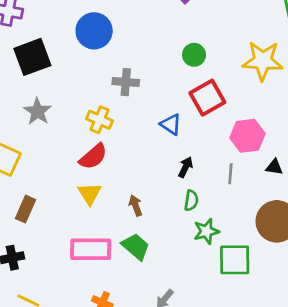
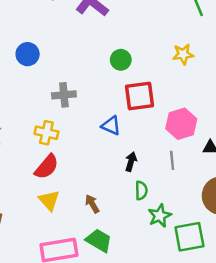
blue circle: (94, 31) -> (28, 54), size x0.7
yellow star: (263, 61) -> (183, 54), size x0.6
red square: (207, 98) -> (139, 96), turned 32

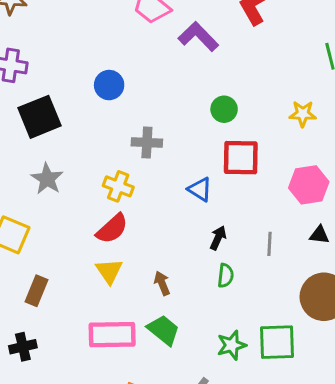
pink hexagon: (181, 124) -> (309, 185), moved
green star: (160, 216) -> (232, 345), moved

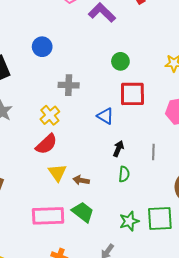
yellow cross: (118, 186) -> (50, 115), turned 30
yellow triangle: (109, 271) -> (57, 173), moved
brown arrow: (162, 283) -> (81, 180), turned -56

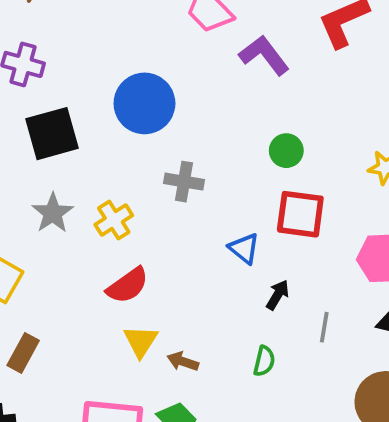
blue circle: (42, 47) -> (144, 103), size x1.6
yellow cross: (50, 115) -> (114, 220), moved
black arrow: (118, 149) -> (278, 295), moved

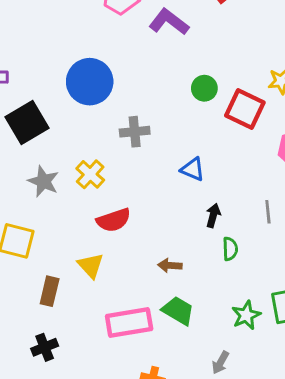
red square: (300, 214) -> (245, 109), moved, turned 33
red semicircle: (128, 285) -> (114, 220), turned 32
black arrow: (278, 295) -> (213, 216), moved
yellow triangle: (141, 341) -> (91, 266), moved

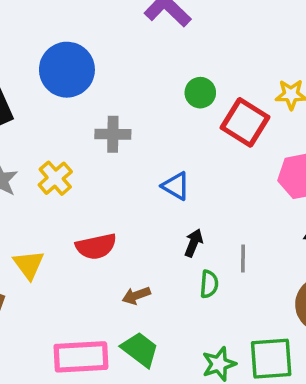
gray line: (268, 212) -> (243, 258), moved
red semicircle: (114, 220) -> (96, 246), moved
brown arrow: (170, 265) -> (136, 296), turned -30
yellow triangle: (91, 266) -> (29, 265), moved

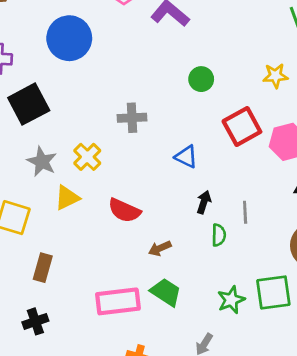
blue circle: (67, 70) -> (69, 38), moved
red square: (245, 122) -> (242, 127), moved, turned 33
red semicircle: (96, 246) -> (124, 210), turned 40
yellow triangle: (29, 265) -> (67, 198), moved, turned 44

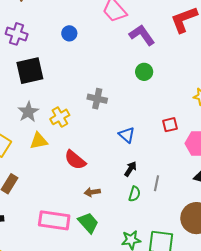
blue circle: (69, 38) -> (69, 33), size x0.5
green circle: (201, 79) -> (144, 72), moved
red square: (242, 127) -> (170, 125), size x0.6

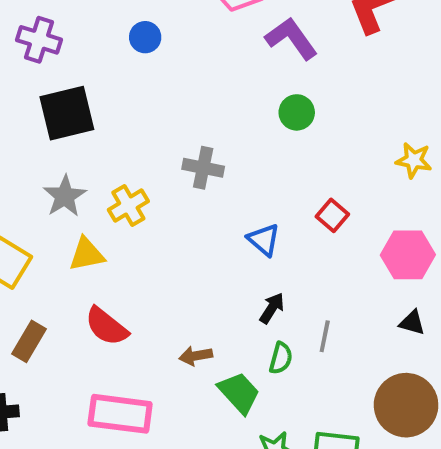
red square: (170, 125) -> (332, 215), moved, turned -35
red semicircle: (75, 160) -> (106, 326), moved
green trapezoid: (88, 223) -> (239, 393), moved

